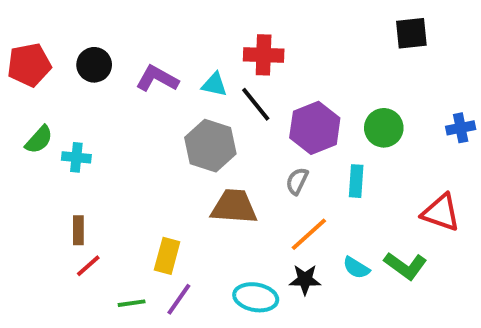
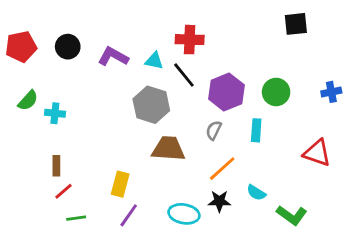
green L-shape: (405, 266) -> (292, 215), moved
green line: (132, 303) -> (76, 218), moved

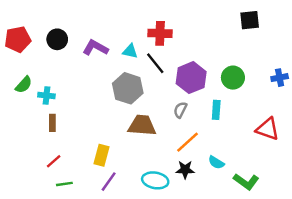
brown rectangle: (56, 166) -> (52, 123), moved

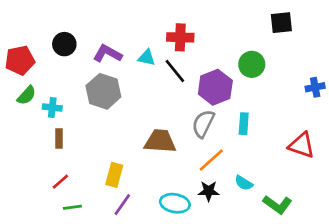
red pentagon: (18, 39) -> (20, 60), moved
green circle: (233, 78) -> (252, 64), moved
gray hexagon: (128, 88) -> (103, 91), moved
gray semicircle: (180, 110) -> (203, 124), size x1.5

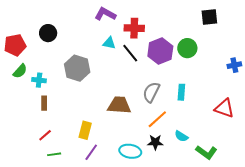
purple L-shape: (107, 54) -> (105, 14), moved
purple hexagon: (215, 87) -> (160, 51), moved

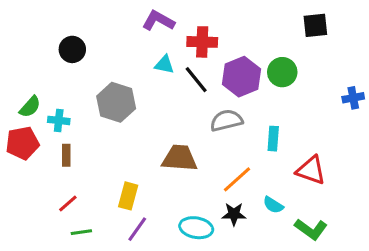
red pentagon: (15, 45) -> (22, 143), moved
gray semicircle: (151, 92) -> (226, 120), moved, turned 50
red triangle: (224, 108) -> (311, 170), moved

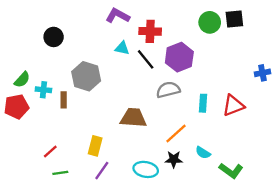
green circle: (282, 72) -> (210, 22), moved
brown rectangle: (66, 155) -> (64, 100), moved
red triangle: (311, 170) -> (233, 105), moved, turned -40

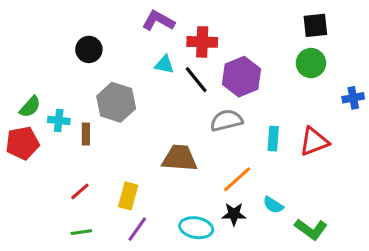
green circle: (210, 22) -> (311, 63), moved
black circle: (54, 37) -> (89, 49), moved
red line: (50, 152) -> (80, 191), moved

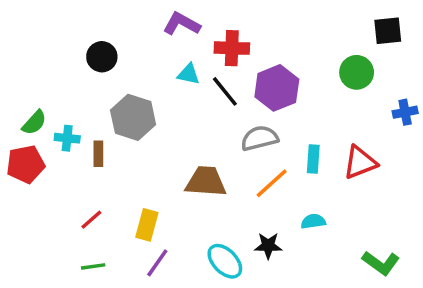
black square: (315, 25) -> (388, 31), moved
orange line: (237, 179) -> (272, 183), moved
cyan semicircle: (273, 205) -> (313, 221), moved, turned 140
cyan ellipse: (196, 228) -> (225, 261), turned 36
green L-shape: (311, 229) -> (381, 263), moved

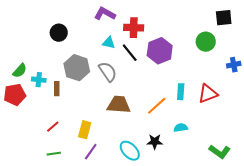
gray semicircle: (260, 138) -> (108, 72), moved, turned 70

